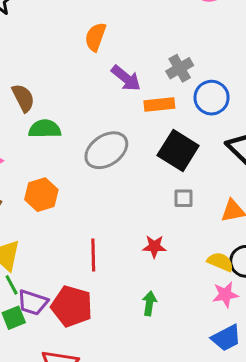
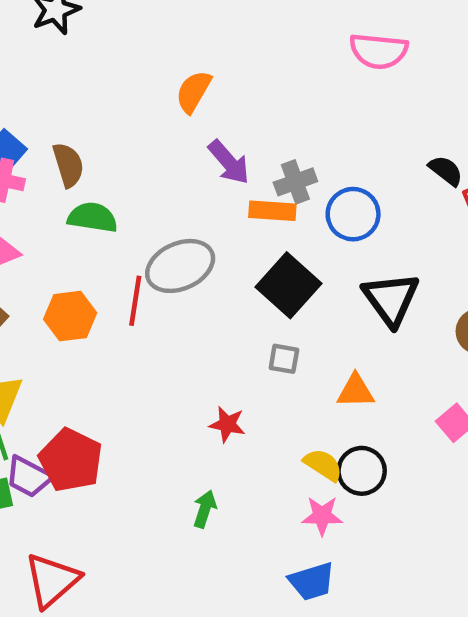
gray cross: (180, 68) -> (295, 182), moved
red line: (93, 255) -> (135, 301), moved
red pentagon: (72, 306) -> (71, 460), moved

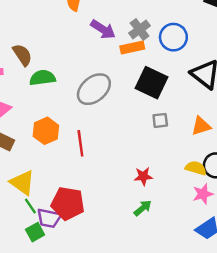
red line: (135, 301) -> (80, 143), moved
red star: (227, 424) -> (143, 176), moved
green arrow: (205, 509) -> (143, 208), turned 48

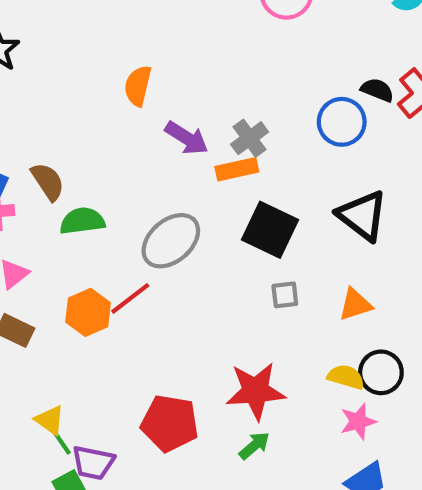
blue circle: (173, 37) -> (342, 122), moved
red line: (80, 143) -> (130, 298), moved, turned 60
red star: (143, 176) -> (256, 391), size x1.8
yellow triangle: (22, 183) -> (50, 420), moved, size x0.7
red pentagon: (68, 203) -> (170, 423), moved

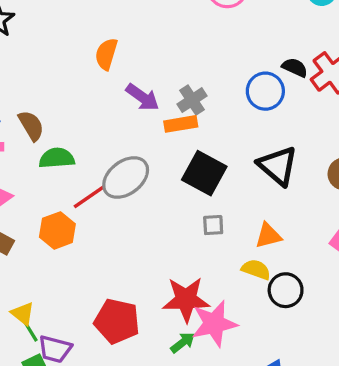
red line: (130, 298) -> (89, 197), moved
yellow semicircle: (346, 377) -> (256, 269), moved
pink star: (358, 421) -> (214, 324), moved, size x1.6

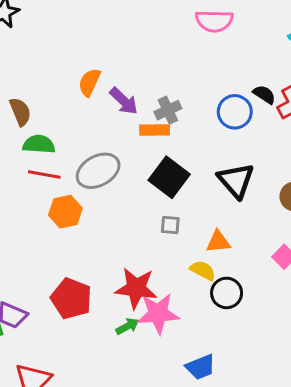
orange semicircle: (106, 54) -> (89, 82), moved
red line: (89, 197) -> (44, 174), moved, turned 36
orange hexagon: (57, 230) -> (65, 212), moved

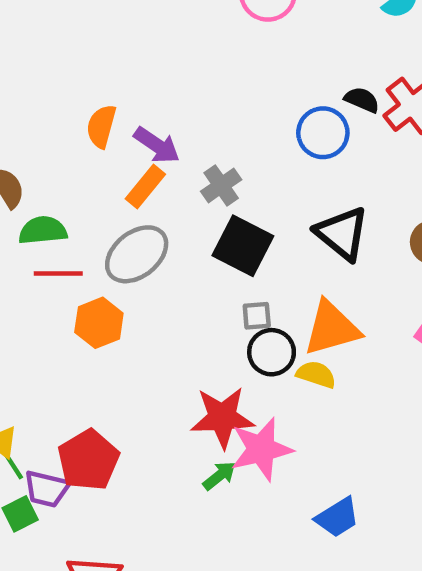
gray cross: (168, 110) -> (221, 185), moved
orange rectangle: (155, 130) -> (145, 186), moved, turned -40
orange triangle: (218, 242) -> (332, 328), size x1.6
black circle: (227, 293) -> (272, 352), moved
red pentagon: (71, 298) -> (88, 460), moved, turned 30

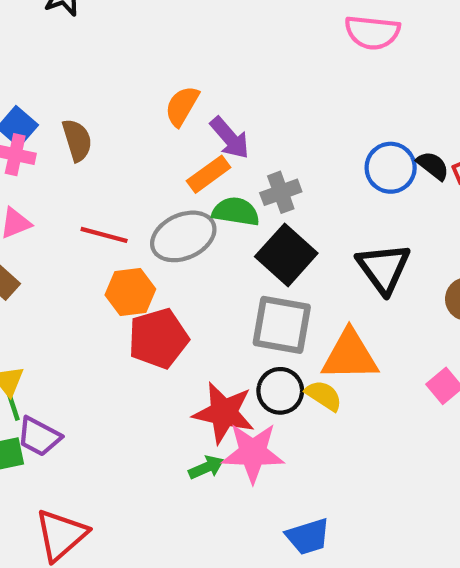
black semicircle: (362, 100) -> (433, 166), moved
green semicircle: (43, 230) -> (236, 212), moved
gray square: (257, 316) -> (282, 325), size x2.0
black circle: (272, 352) -> (280, 391), moved
red pentagon: (88, 460) -> (158, 338), moved

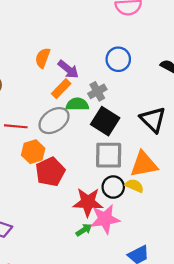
blue circle: (391, 168) -> (118, 59), moved

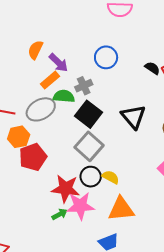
gray square: (109, 155) -> (89, 146), turned 36
orange triangle: (144, 164) -> (121, 209), moved

